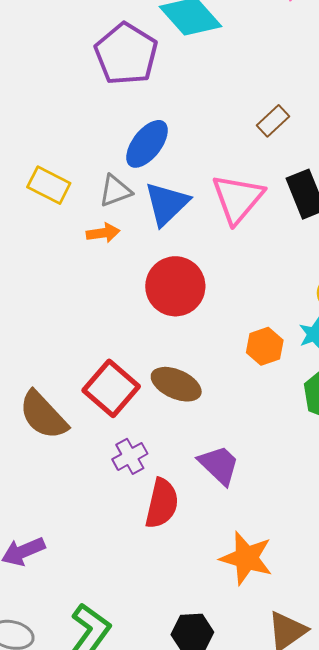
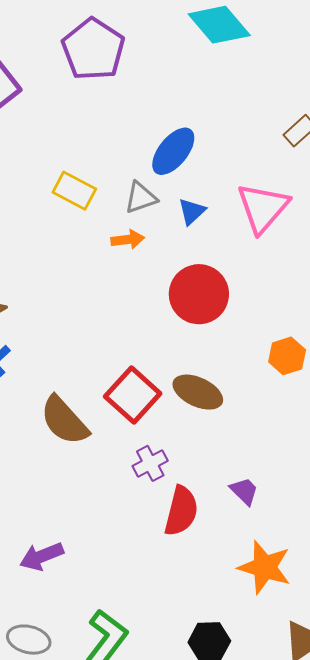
purple pentagon: (126, 54) -> (93, 49), moved
blue triangle: (167, 204) -> (192, 211), size x0.6
purple trapezoid: (219, 465) -> (244, 491), moved, size x0.7

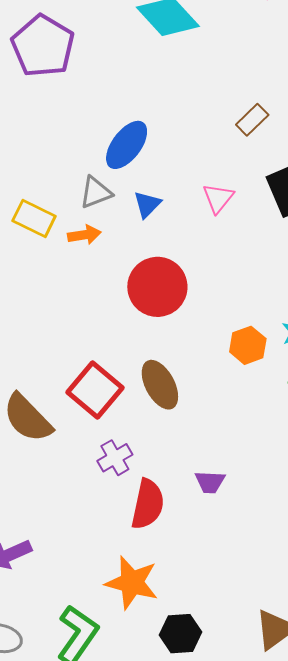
yellow rectangle: (74, 191) -> (34, 219), moved
pink triangle: (263, 208) -> (218, 198), size x0.6
brown ellipse: (198, 392) -> (160, 385), turned 39
purple trapezoid: (244, 491) -> (210, 482), turned 140
orange star: (265, 567) -> (132, 583), moved

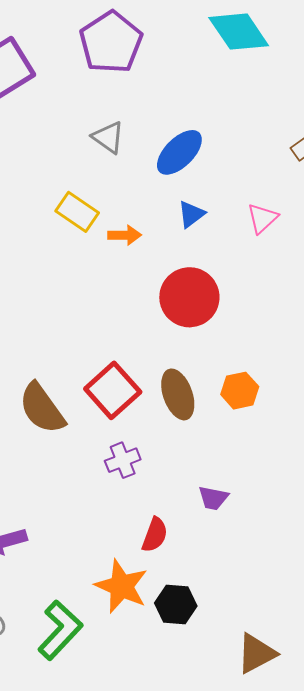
gray triangle: (96, 192) -> (108, 137), moved, turned 48
orange hexagon: (248, 345) -> (240, 391), moved
red semicircle: (148, 504) -> (155, 535), moved, size x0.7
black hexagon: (181, 634) -> (176, 604), moved

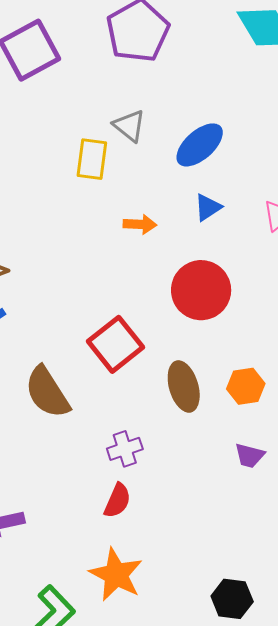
yellow rectangle: (77, 212) -> (92, 159), moved, turned 60
red square: (113, 390) -> (115, 344), moved
purple trapezoid: (213, 498) -> (250, 456), moved
red semicircle: (155, 535) -> (117, 501), moved
black hexagon: (176, 604) -> (232, 599), moved

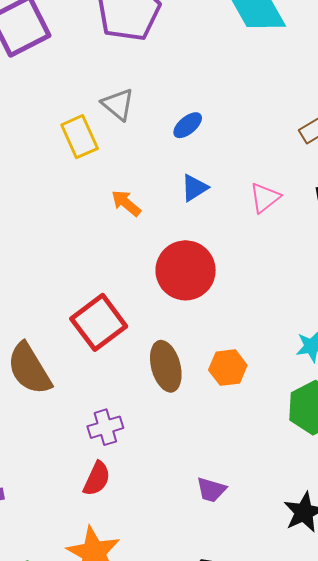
blue ellipse: (200, 145) -> (188, 125), size x0.6
yellow rectangle: (92, 159) -> (80, 137), turned -33
orange arrow: (140, 224) -> (126, 203), turned -144
purple trapezoid: (250, 456) -> (211, 490), moved

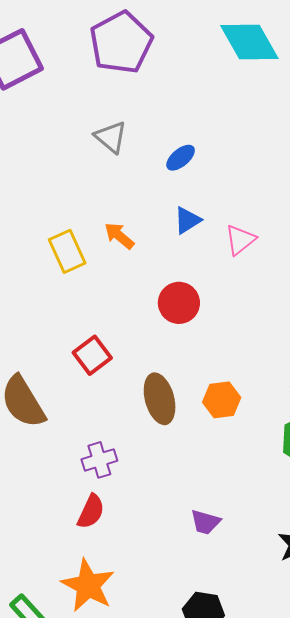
yellow rectangle: (80, 137) -> (67, 251), moved
pink triangle: (265, 198) -> (240, 240), moved
red circle: (186, 270) -> (179, 303), size x0.7
red square: (99, 322) -> (92, 355), size x0.7

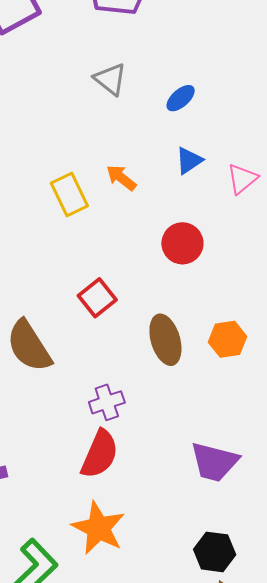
red semicircle: (91, 511) -> (100, 454), size x1.4
purple trapezoid: (205, 522) -> (214, 462), size x1.6

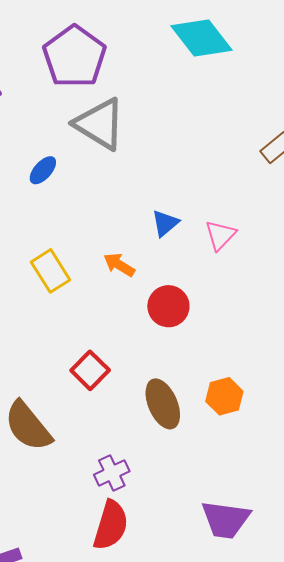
gray triangle: (110, 79) -> (100, 124), moved, size x1.6
blue ellipse: (181, 98) -> (43, 170), moved
orange arrow: (121, 178) -> (119, 265), moved

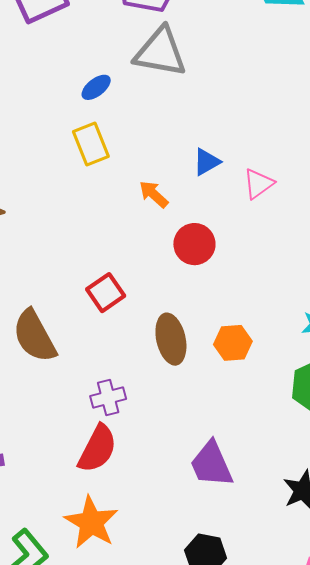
gray triangle: (100, 124) -> (160, 52), turned -32
yellow rectangle: (50, 271) -> (91, 144), moved
purple trapezoid: (226, 520) -> (211, 464), turned 48

